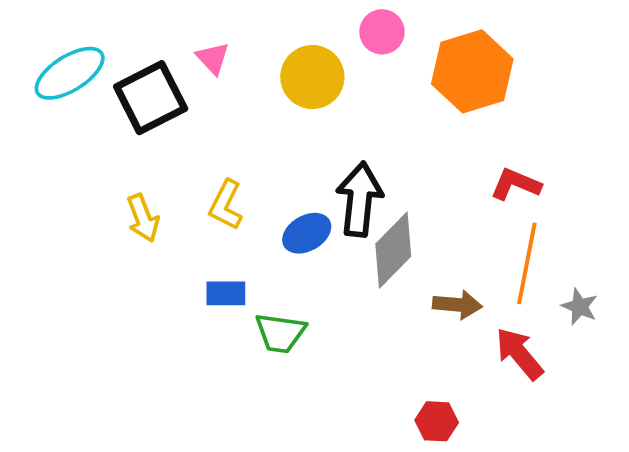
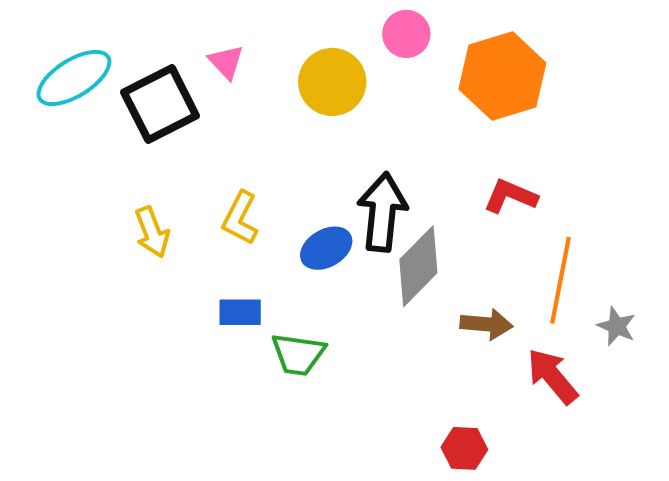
red L-shape: (516, 184) -> (510, 196), moved

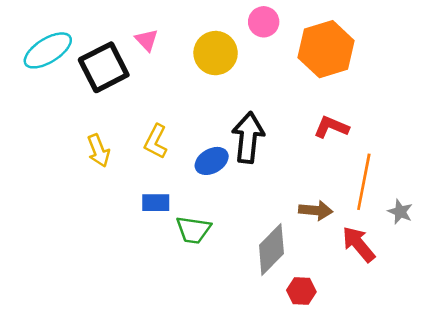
gray diamond: (418, 266) -> (271, 249), moved

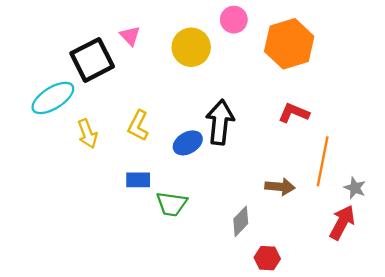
cyan ellipse: (48, 50) -> (53, 98), moved
red arrow: (359, 244) -> (342, 222), moved, turned 68
gray diamond: (271, 249) -> (241, 221), size x0.7

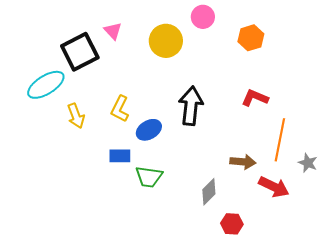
orange hexagon: (289, 44) -> (251, 38), size x0.6
blue ellipse: (188, 143) -> (149, 130), moved
red arrow: (342, 222) -> (274, 187), moved, turned 88

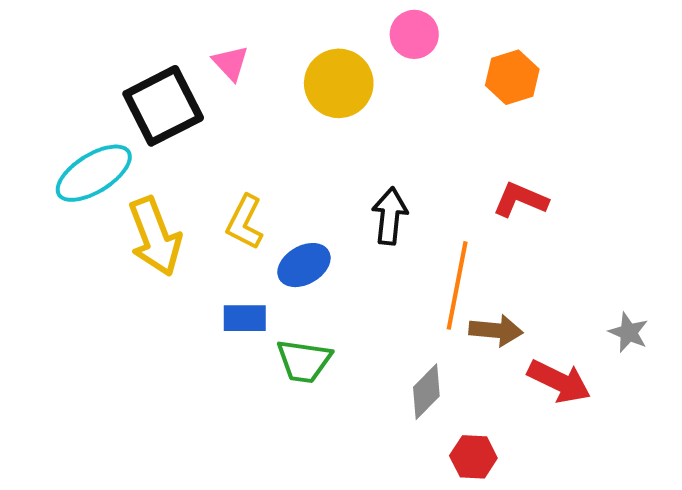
black arrow: (191, 106) -> (390, 216), size x0.7
yellow arrow: (76, 116) -> (155, 236), size x1.5
orange line: (280, 140) -> (457, 285), moved

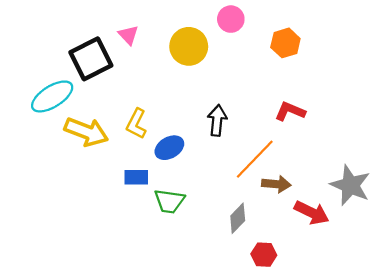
yellow arrow: (155, 236) -> (86, 132), turned -48
orange line: (457, 285) -> (255, 159), turned 33
gray star: (629, 332) -> (350, 185), size x1.8

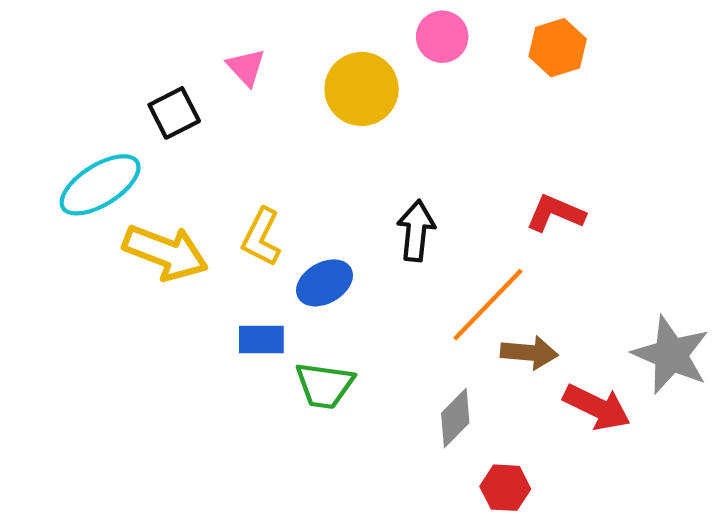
orange hexagon: (285, 43) -> (558, 48), moved
black square: (91, 59) -> (174, 113), size x0.6

